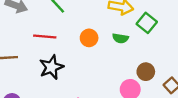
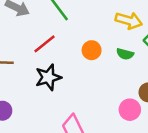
red line: (45, 37) -> (45, 44), turned -50

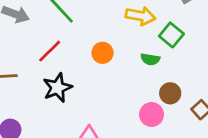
green semicircle: (125, 54) -> (150, 59), moved

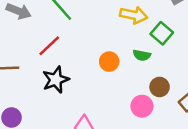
orange circle: (103, 53) -> (109, 62), moved

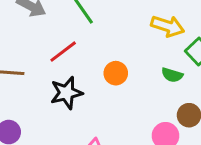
orange circle: (109, 62) -> (116, 73), moved

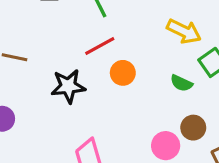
red line: (63, 52) -> (100, 46), moved

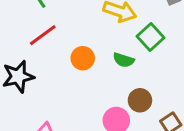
orange circle: (123, 73) -> (83, 58), moved

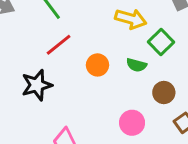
brown circle: (140, 100) -> (164, 93), moved

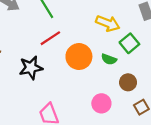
orange circle: (97, 65) -> (79, 57), size x1.5

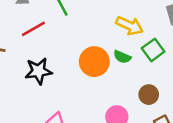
red line: (50, 38) -> (33, 29), moved
green semicircle: (109, 59) -> (122, 57), moved

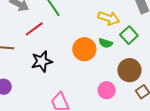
brown circle: (149, 95) -> (129, 70), size x1.5

